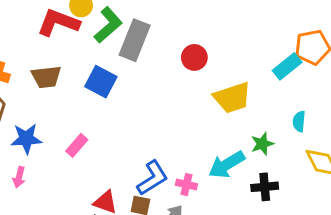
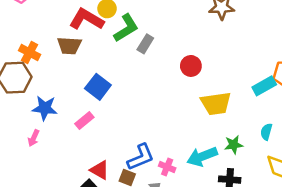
gray rectangle: (135, 40) -> (145, 44), size x0.6
brown trapezoid: (46, 77) -> (69, 46), moved
blue square: (101, 82) -> (98, 87), moved

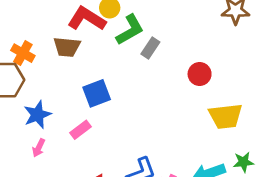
blue square: (98, 87) -> (97, 93), turned 30
blue star: (45, 108) -> (37, 115), turned -30
pink arrow: (34, 138) -> (39, 148), moved

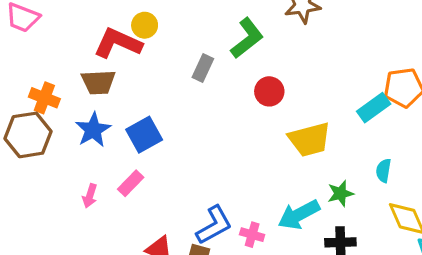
green L-shape: (130, 30) -> (247, 38), moved
blue star: (37, 115) -> (93, 130), moved
pink arrow: (39, 148) -> (90, 196), moved

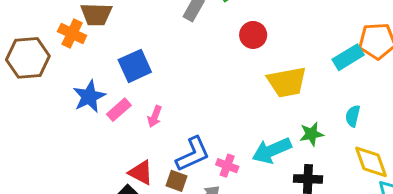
orange cross: (44, 98) -> (72, 34), moved
blue star: (93, 130) -> (89, 97), moved
pink arrow: (90, 196) -> (155, 116), moved

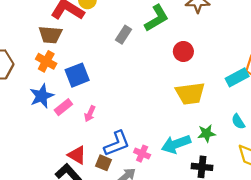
orange cross: (72, 34) -> (46, 61), moved
red circle: (253, 35) -> (183, 51), moved
cyan semicircle: (353, 116) -> (238, 122), turned -49

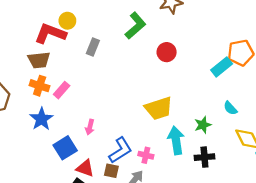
gray rectangle: (124, 35) -> (93, 47), moved
blue square: (77, 75) -> (65, 148), moved
yellow trapezoid: (190, 93) -> (159, 108), moved
pink rectangle: (63, 107) -> (62, 90), moved
cyan arrow: (176, 144) -> (176, 140), turned 112

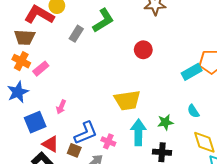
green L-shape: (135, 26) -> (103, 20), moved

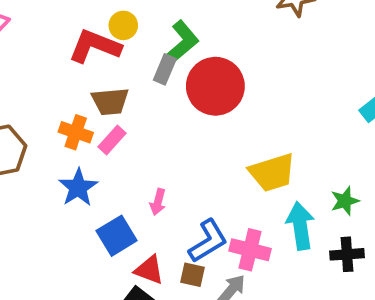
green L-shape: (103, 20) -> (181, 43), moved
brown trapezoid: (25, 37) -> (110, 101), moved
red circle: (143, 50) -> (215, 86), moved, size x1.8
pink cross: (108, 141) -> (250, 250), size x1.5

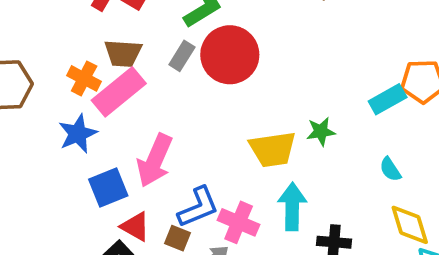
gray rectangle: (165, 69) -> (182, 56), moved
pink rectangle: (112, 140) -> (119, 92), size x1.8
green star: (345, 201) -> (321, 132), moved
pink arrow: (158, 202) -> (155, 160), size x2.0

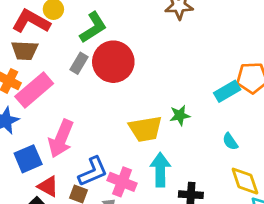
brown trapezoid: (123, 53) -> (25, 50), moved

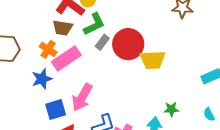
green L-shape: (93, 27) -> (94, 24), moved
green star: (180, 115) -> (171, 109), moved
yellow trapezoid: (145, 129) -> (153, 60), moved

